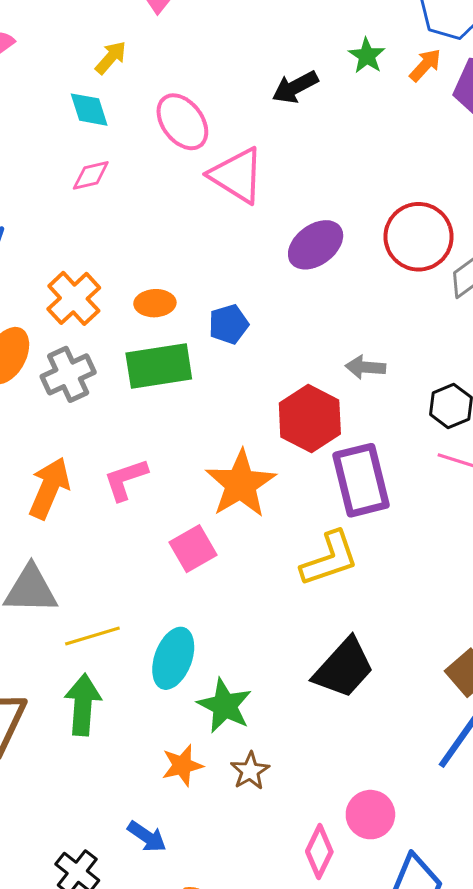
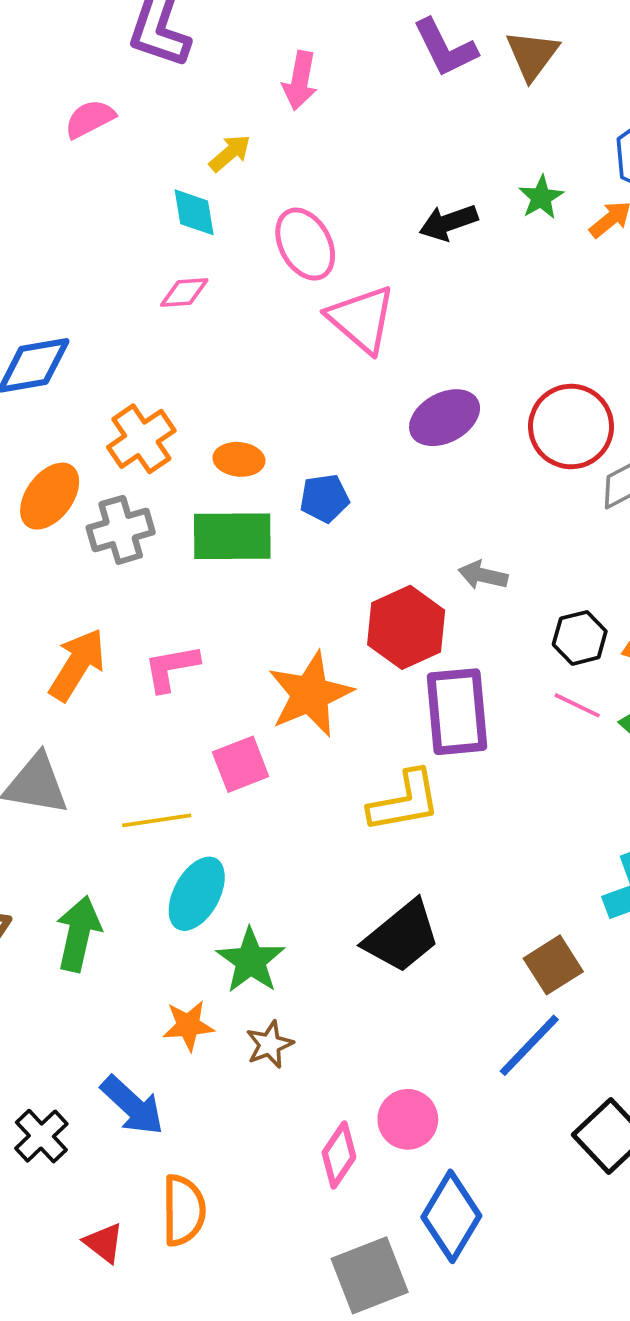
yellow line: (92, 636) -> (157, 820), moved
blue arrow: (147, 837) -> (132, 1106), size x1.4

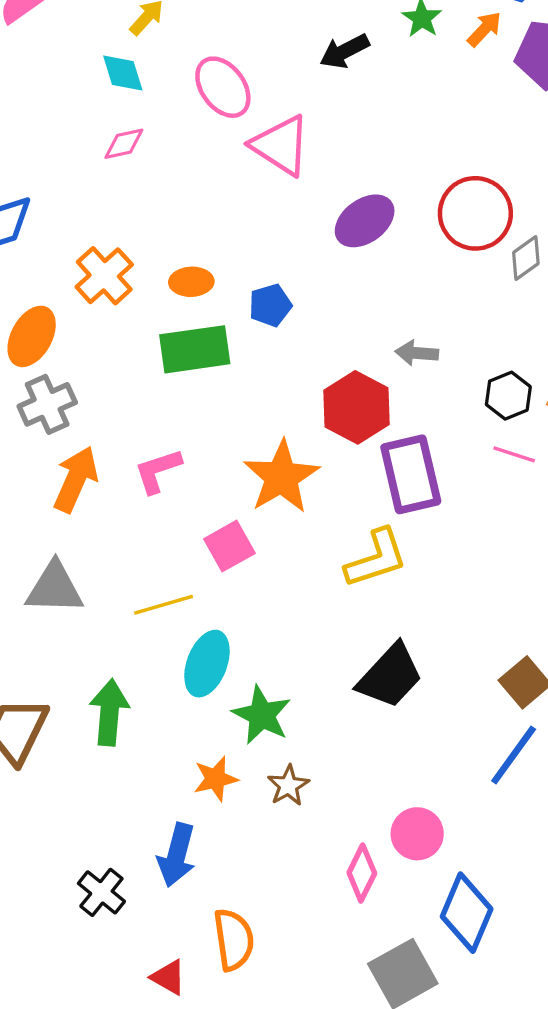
gray cross: (121, 530) -> (47, 404), moved
blue arrow: (132, 1106) -> (177, 855), turned 70

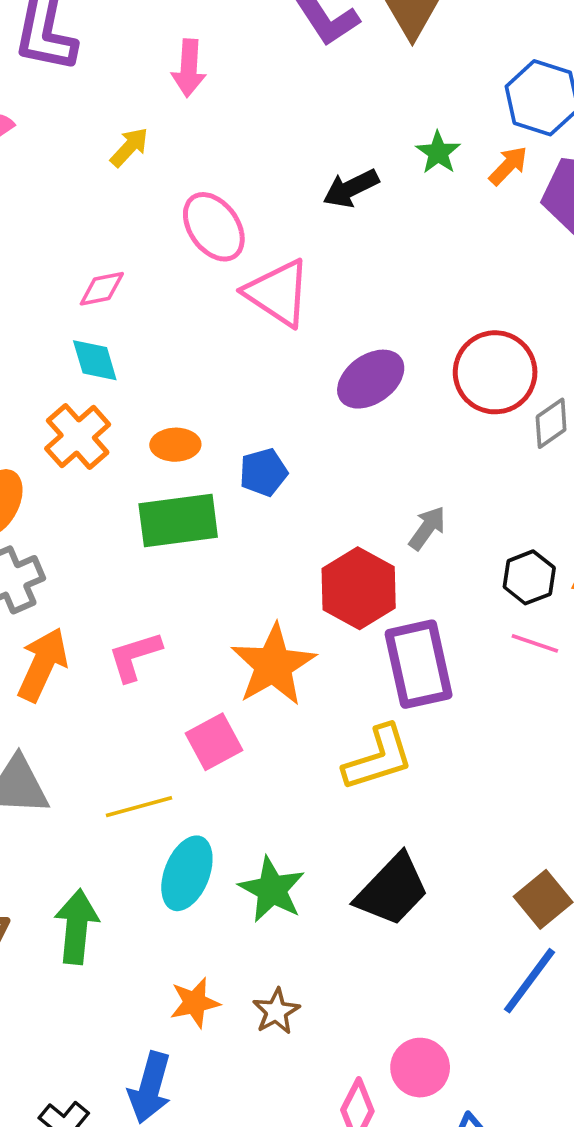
cyan diamond: (123, 73) -> (95, 360), moved
gray arrow: (417, 353) -> (427, 528), turned 120
green star: (262, 715) -> (272, 890), moved

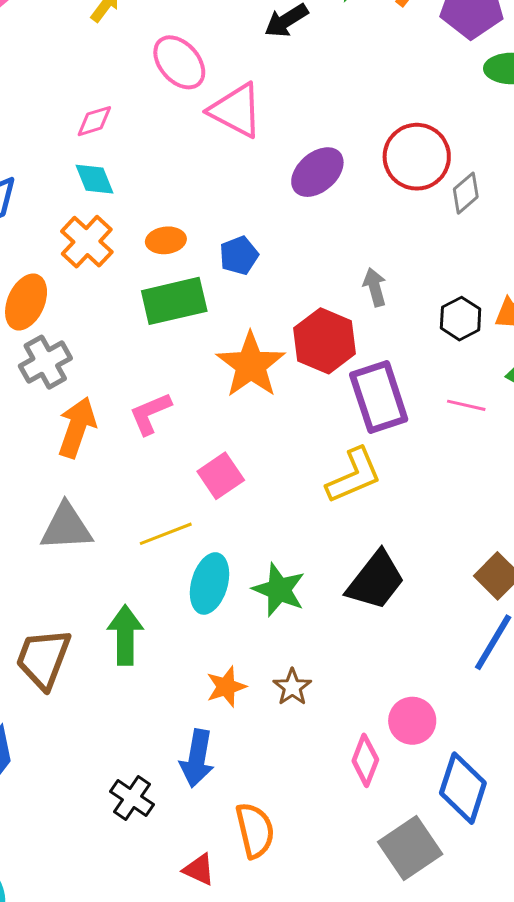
gray arrow: (427, 528) -> (375, 287), turned -45
pink line: (535, 643) -> (466, 405), moved
orange star: (273, 665) -> (251, 365), moved

